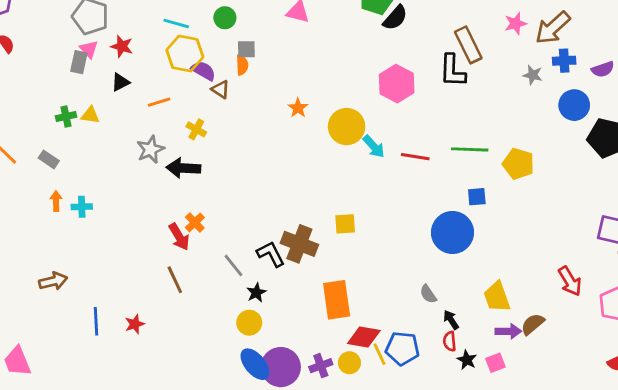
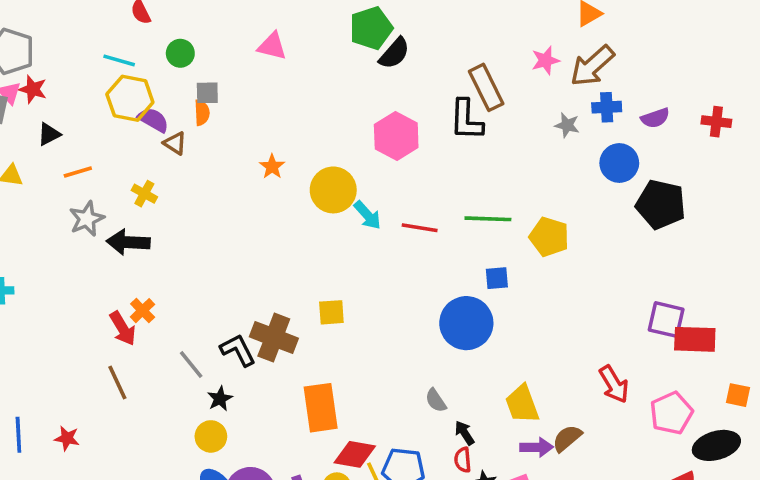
red star: (122, 46) -> (33, 89), moved
orange line: (159, 102) -> (78, 172), moved
red star: (135, 324) -> (67, 438), turned 30

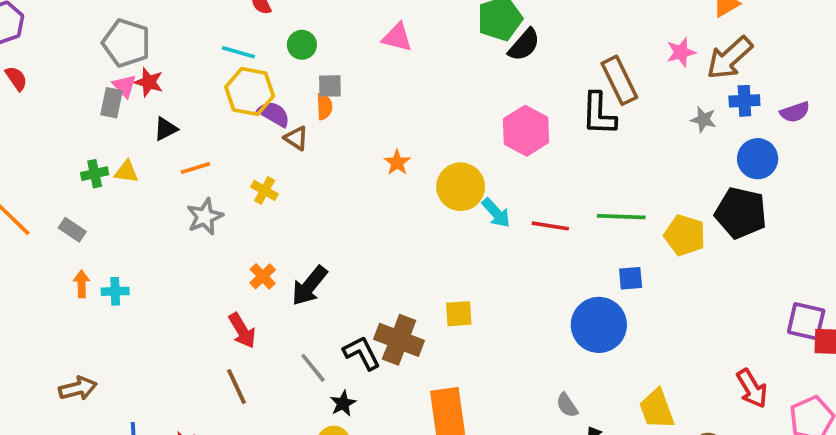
black pentagon: (661, 204) -> (741, 213), moved
black arrow: (128, 242) -> (309, 286), moved, turned -54
orange cross: (143, 311) -> (263, 276), moved

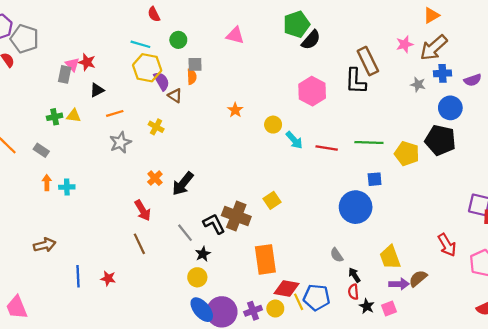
gray pentagon: (126, 43) -> (25, 39), moved
purple semicircle: (274, 114) -> (162, 81), turned 30
yellow circle: (461, 187) -> (273, 125), size x0.6
yellow square: (459, 314) -> (272, 200), turned -30

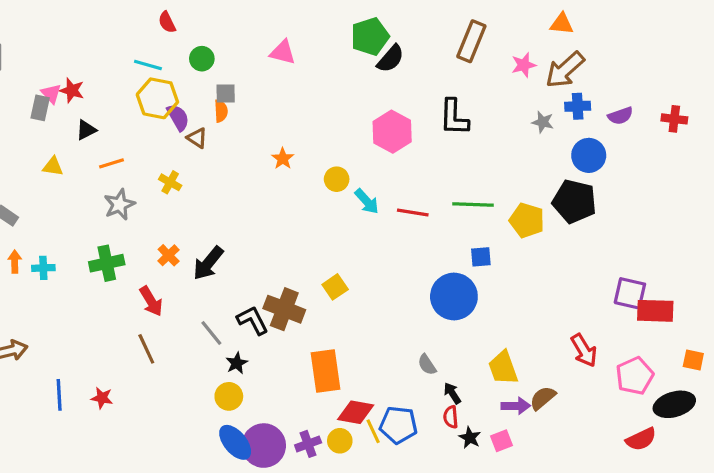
orange triangle: (431, 15) -> (562, 24), turned 36
brown rectangle: (368, 61) -> (471, 41), moved, turned 48
green cross: (55, 117) -> (107, 263), moved, size x1.5

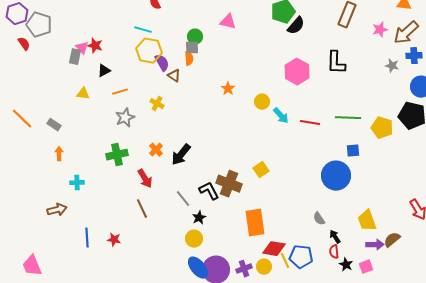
green circle: (202, 59) -> (195, 37), moved
cyan cross: (43, 268) -> (77, 183), moved

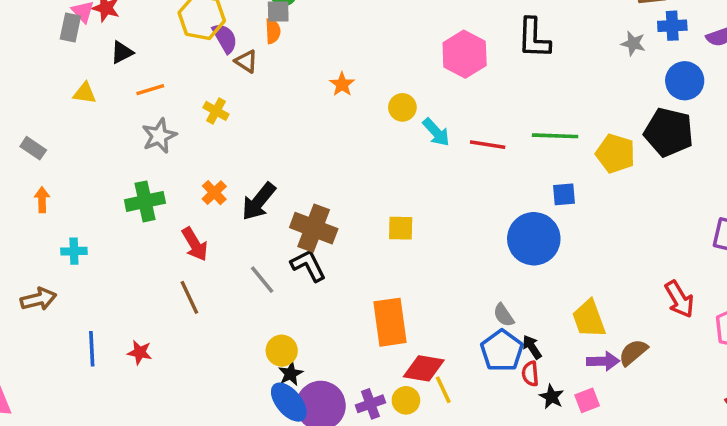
yellow square: (261, 170) -> (401, 228), turned 35
brown cross: (229, 184) -> (314, 228), moved
black star: (199, 218) -> (291, 374), moved
blue pentagon: (301, 257) -> (502, 351), moved, turned 30

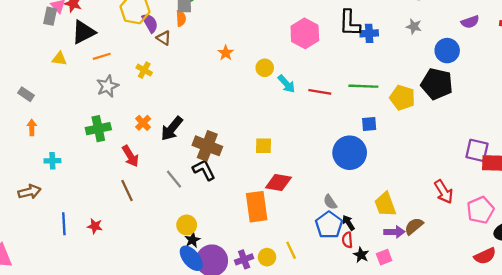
blue cross: (672, 26) -> (369, 33), moved
black triangle: (122, 52) -> (83, 32), size x1.6
red diamond: (424, 368) -> (278, 183), moved

